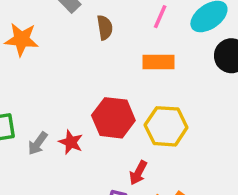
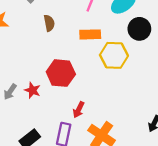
brown semicircle: (105, 27) -> (49, 23), moved
yellow hexagon: (166, 126) -> (114, 55), moved

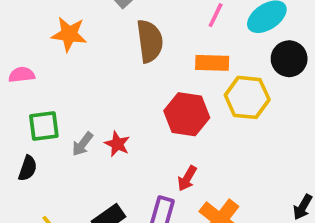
brown semicircle: (49, 23) -> (150, 41), size x1.6
red hexagon: (61, 73) -> (187, 114), moved

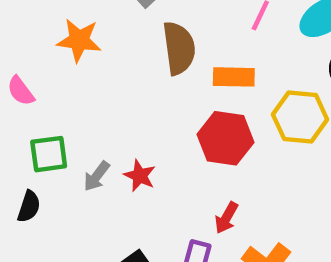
orange rectangle: (212, 63) -> (234, 77), moved
pink semicircle: (22, 75) -> (21, 91), turned -120

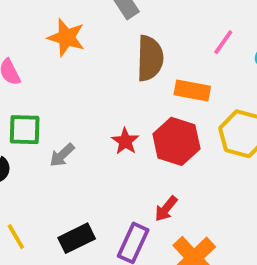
red star: (140, 176) -> (125, 141), moved

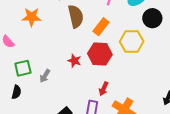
orange rectangle: (192, 90) -> (101, 27), turned -48

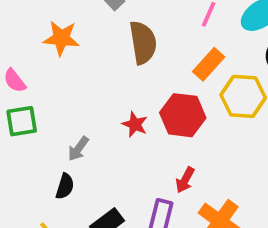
orange rectangle: (101, 27) -> (209, 64), moved
green square: (23, 68) -> (22, 121), moved
black semicircle: (16, 92) -> (65, 186), moved

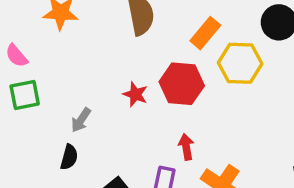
red arrow: (185, 180) -> (186, 147), turned 145

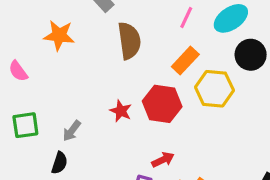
green square: (25, 95) -> (25, 125), moved
red arrow: (186, 147) -> (163, 160), turned 70

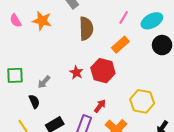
pink semicircle: (18, 71) -> (16, 21), moved
yellow hexagon: (214, 89) -> (142, 101), moved
red arrow: (163, 160) -> (100, 106), turned -32
black semicircle: (59, 163) -> (34, 101), turned -48

